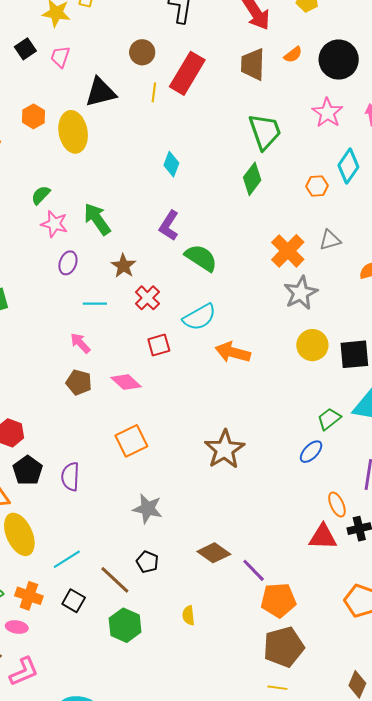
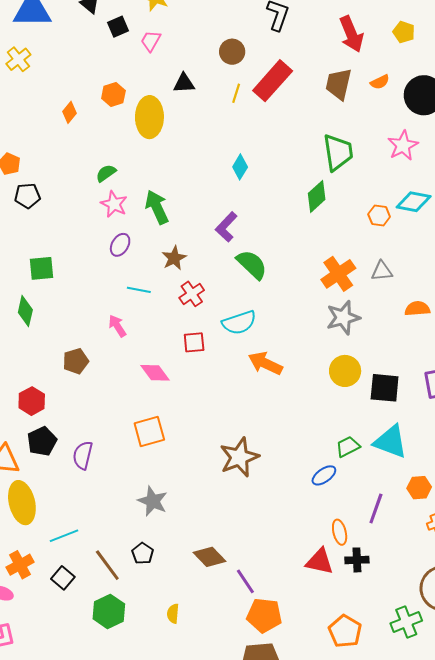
black triangle: (101, 92) -> (184, 83), size x0.7
cyan diamond: (348, 166) -> (414, 202), turned 56
brown pentagon: (79, 382) -> (76, 361), moved, turned 30
orange cross: (29, 596) -> (20, 565), turned 32

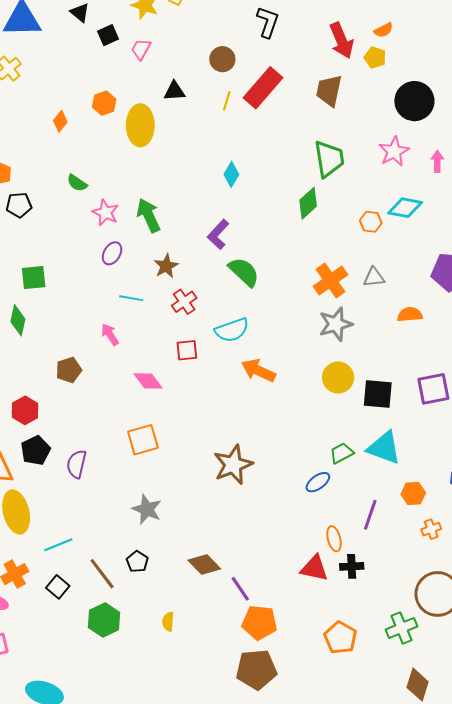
yellow pentagon: (404, 32) -> (375, 57), moved
orange semicircle: (380, 82) -> (384, 30), moved
green semicircle: (106, 173) -> (77, 183), moved, turned -110

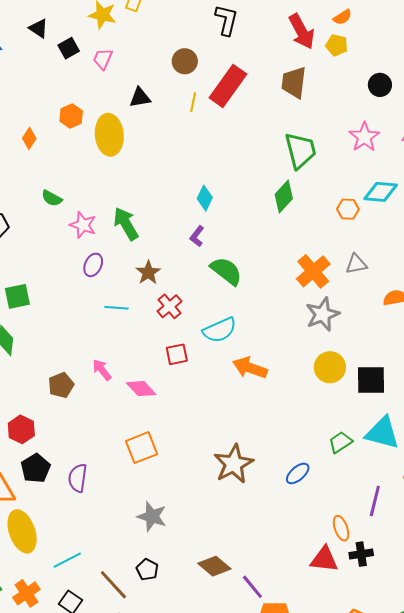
black circle: (414, 101) -> (380, 85), size x0.6
cyan diamond: (231, 174) -> (205, 198), moved
purple L-shape: (218, 234) -> (197, 236), size x0.7
pink arrow: (110, 334) -> (102, 370), moved
blue ellipse: (318, 482) -> (298, 473), moved

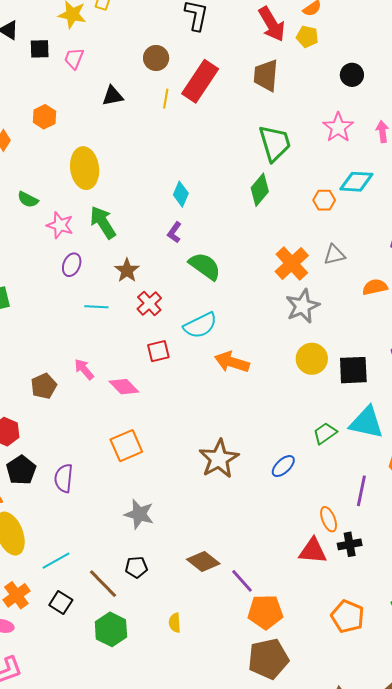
black square: (69, 48) -> (40, 49), turned 30
yellow ellipse: (109, 135) -> (85, 168), moved
black pentagon: (147, 570) -> (136, 567), turned -30

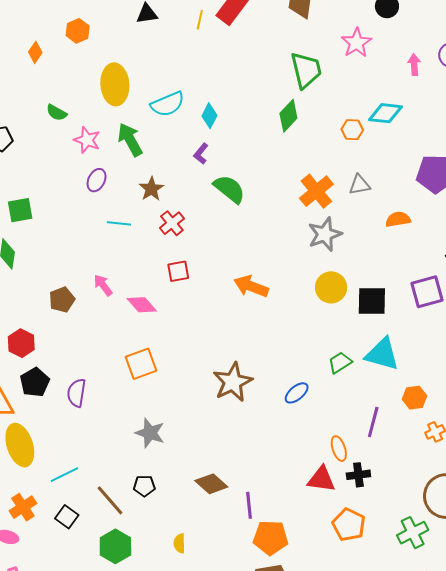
pink star: (338, 127) -> (356, 43), moved
cyan semicircle: (200, 325) -> (168, 104), moved
purple line: (242, 581) -> (249, 505), turned 32
orange pentagon: (348, 616) -> (349, 525), moved

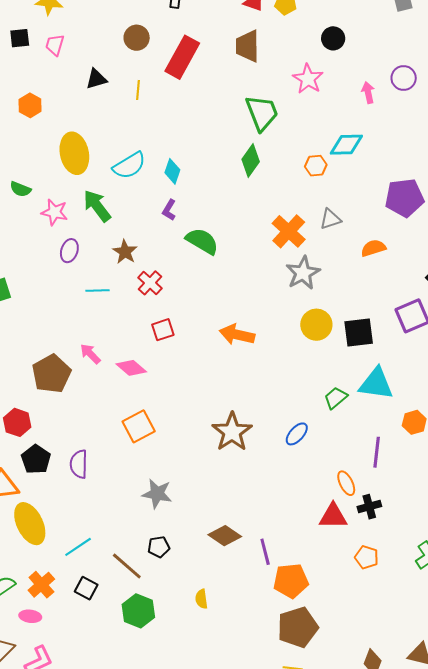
yellow line: (200, 20) -> (138, 90), moved
brown pentagon: (62, 300) -> (51, 374), size x1.5
orange pentagon: (349, 525) -> (367, 557), size x0.7

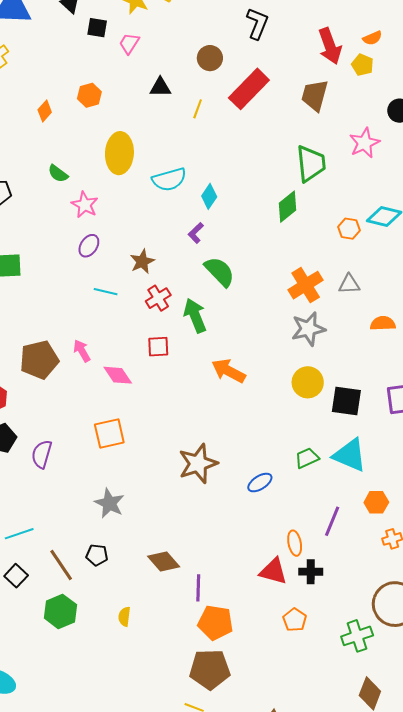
green arrow: (97, 206) -> (195, 316), moved

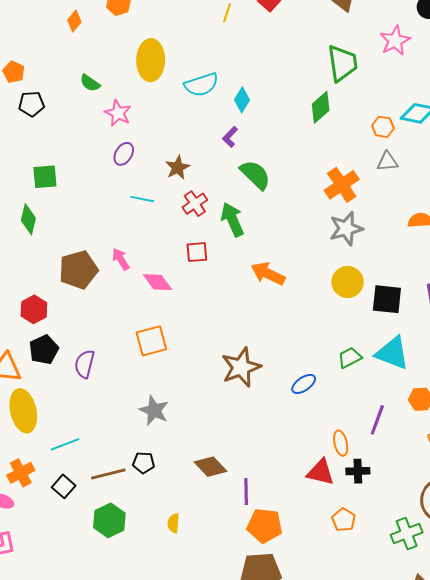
gray triangle: (349, 284) -> (387, 161), moved
brown line: (61, 565) -> (108, 474), turned -68

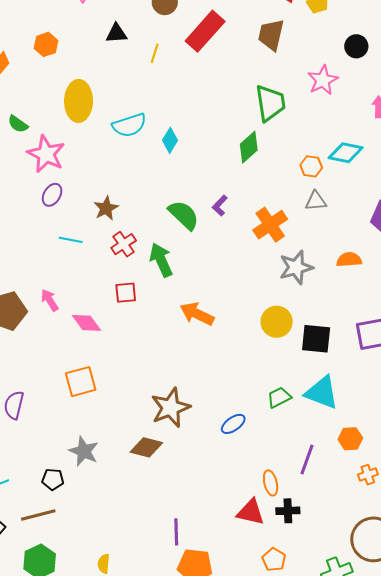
pink star: (118, 113) -> (46, 154), size x1.4
purple L-shape: (230, 137) -> (220, 206), moved
gray star: (346, 229) -> (296, 267), moved
black pentagon: (144, 463) -> (53, 479), moved
brown diamond: (210, 467) -> (146, 447), moved, turned -32

